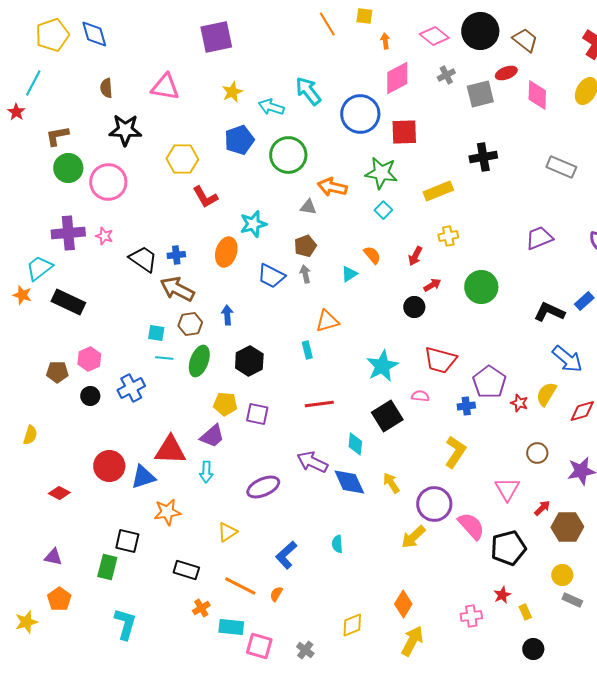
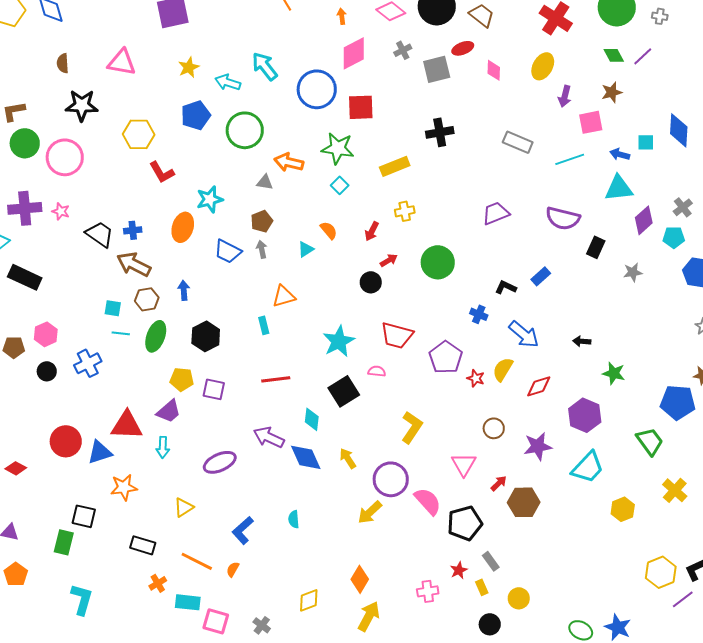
pink diamond: (537, 95) -> (494, 70), size x0.7
black L-shape: (549, 312) -> (506, 287), size x0.7
blue cross: (466, 406) -> (479, 314), moved, turned 30
yellow circle: (562, 575) -> (519, 598), moved
gray rectangle: (572, 600) -> (491, 561), moved, turned 30

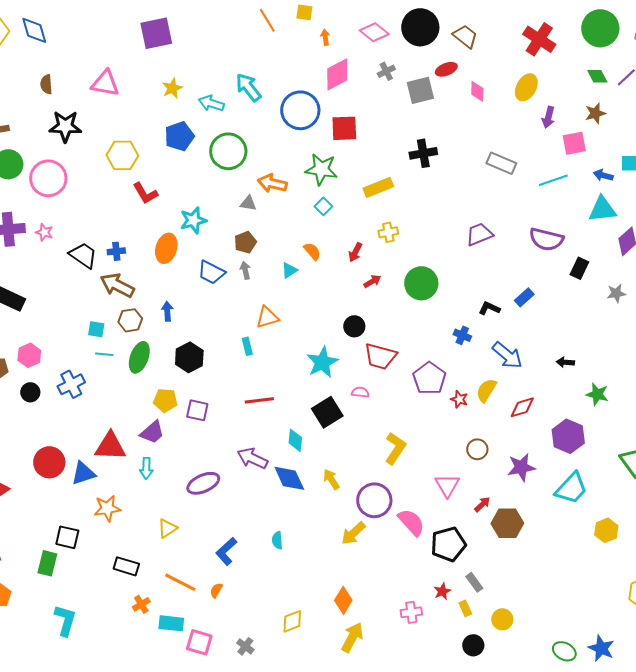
black circle: (371, 282) -> (354, 326), moved

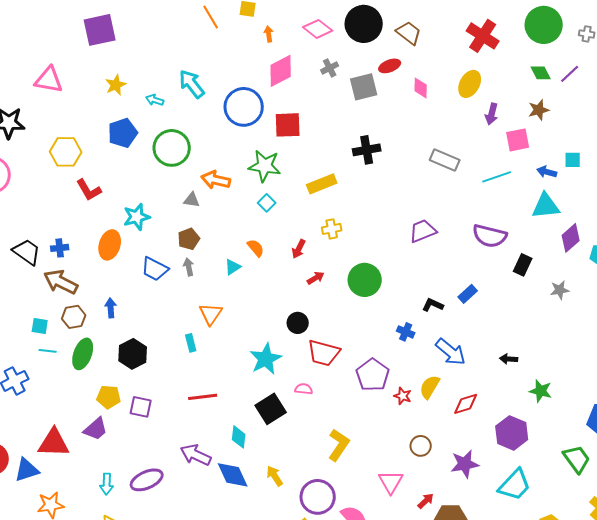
cyan arrow: (211, 103) -> (155, 100), size x0.7
orange triangle: (267, 317) -> (211, 314), turned -40
cyan arrow: (146, 468) -> (107, 484), moved

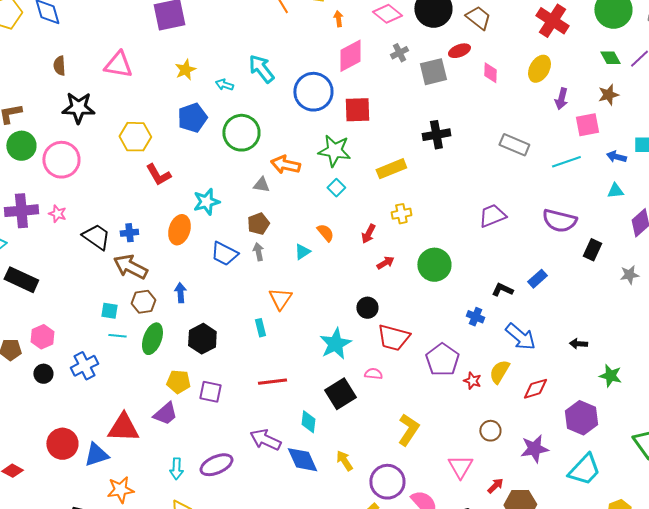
cyan triangle: (546, 206) -> (615, 191), size x0.6

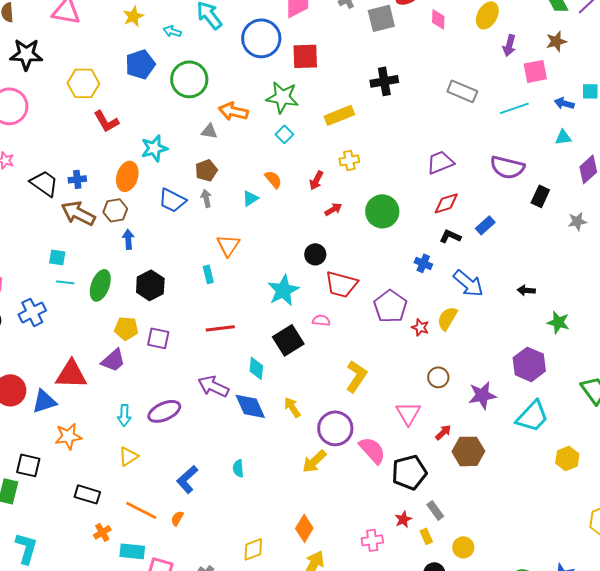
brown hexagon: (143, 302) -> (115, 210), moved
red diamond: (535, 389) -> (446, 203), moved

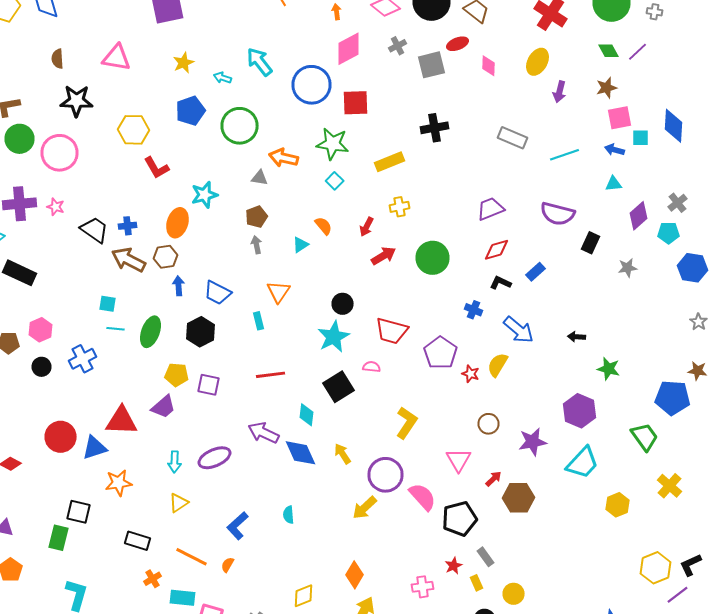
pink square: (535, 71) -> (620, 118), moved
blue trapezoid: (172, 200) -> (218, 293), moved
red arrow: (333, 209) -> (384, 256), size x1.4
black circle: (315, 254) -> (342, 304), moved

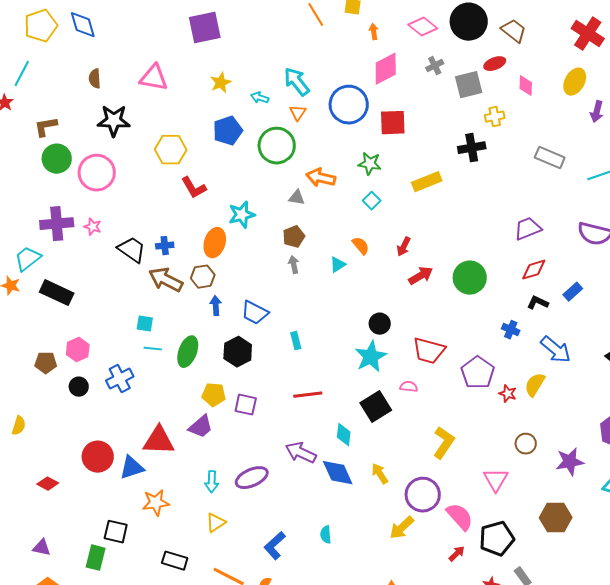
green star: (332, 144) -> (370, 164), size x0.7
yellow cross: (400, 207) -> (495, 117), moved
orange triangle: (278, 292) -> (298, 113), moved, size x0.7
red arrow: (494, 479) -> (457, 554), moved

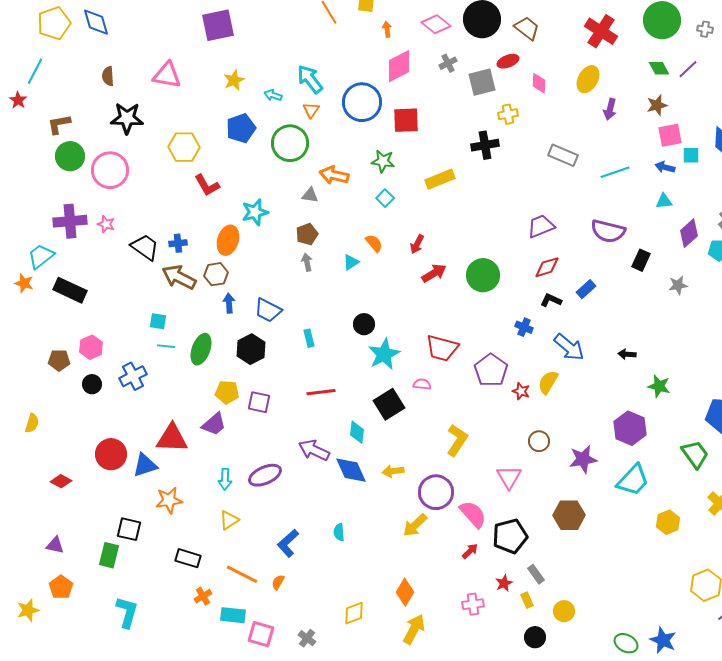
black circle: (380, 324) -> (364, 324), moved
yellow arrow: (380, 474) -> (393, 471), turned -65

